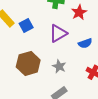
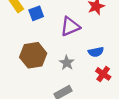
blue semicircle: (85, 43) -> (96, 52), moved

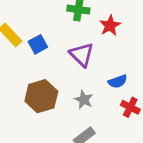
purple triangle: (70, 26) -> (82, 55), turned -45

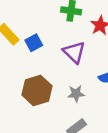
gray star: (84, 100) -> (76, 94), turned -30

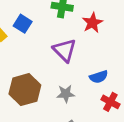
blue square: (34, 43) -> (23, 24), moved, turned -30

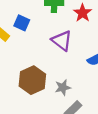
gray star: (66, 94) -> (63, 87), moved

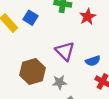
purple triangle: (62, 41) -> (65, 51), moved

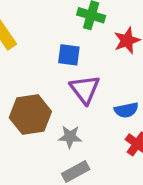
blue square: (30, 18) -> (69, 55), moved, turned -32

